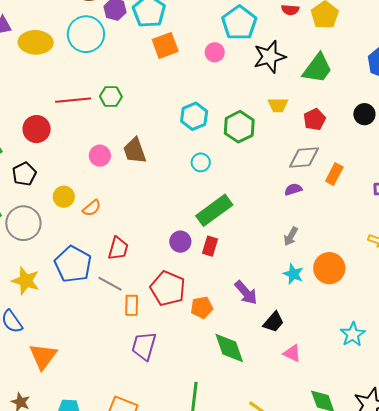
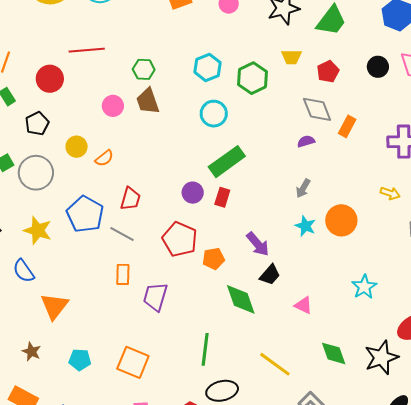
green hexagon: (111, 96) -> (144, 69), moved
gray diamond: (304, 157) -> (317, 109), turned 72
cyan circle: (201, 162) -> (214, 114), size x1.4
orange rectangle: (132, 305) -> (123, 274), moved
black trapezoid: (274, 322) -> (270, 275), moved

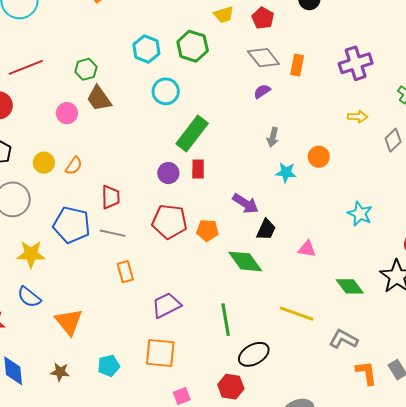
orange circle: (341, 220) -> (319, 157), size x0.7
orange pentagon: (214, 259) -> (207, 230), turned 30
purple trapezoid: (155, 297) -> (166, 305), moved, turned 64

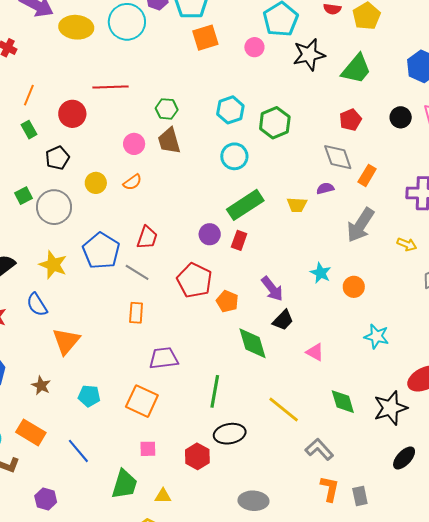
yellow trapezoid: (224, 15) -> (297, 205), moved
gray arrow: (273, 137) -> (360, 225), moved, size x1.8
orange circle: (319, 157) -> (354, 287), moved
orange semicircle: (74, 166) -> (132, 182), moved
cyan star: (360, 214) -> (377, 336), turned -30

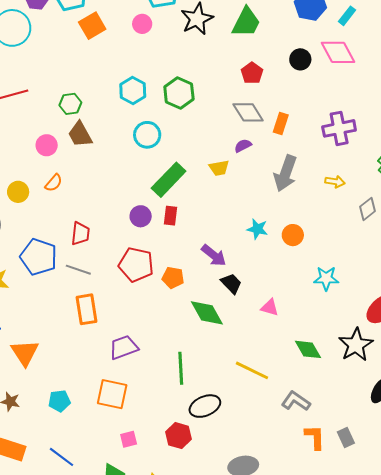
orange rectangle: (136, 313) -> (87, 309), size x1.4
black trapezoid: (283, 320) -> (231, 283), turned -75

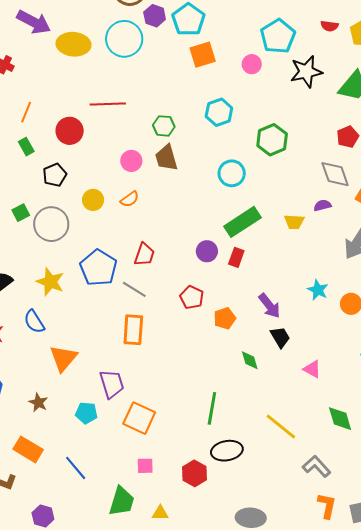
cyan hexagon: (133, 91) -> (219, 112), moved
red pentagon: (136, 265) -> (192, 297), size x0.7
orange pentagon: (173, 278) -> (225, 318), turned 30
green diamond: (207, 313) -> (250, 360), size x0.6
purple trapezoid: (124, 347) -> (112, 384), moved, turned 80

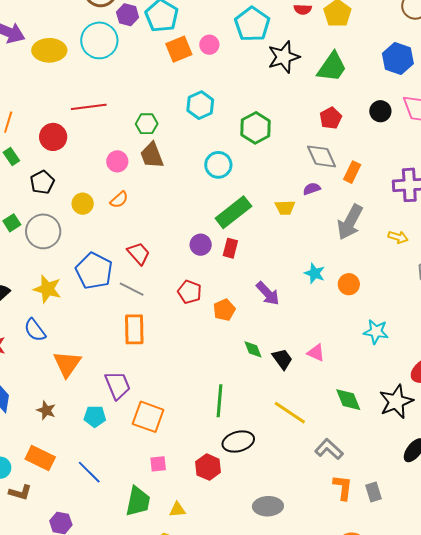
pink circle: (252, 64) -> (209, 45), moved
red trapezoid: (144, 255) -> (139, 254), turned -55
black trapezoid: (280, 337) -> (282, 359), moved

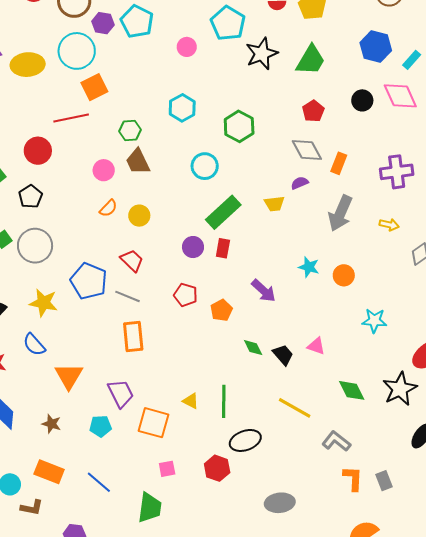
orange square: (179, 49) -> (94, 87), moved
yellow circle: (83, 204) -> (139, 216), moved
yellow triangle: (177, 510) -> (191, 401), moved, turned 36

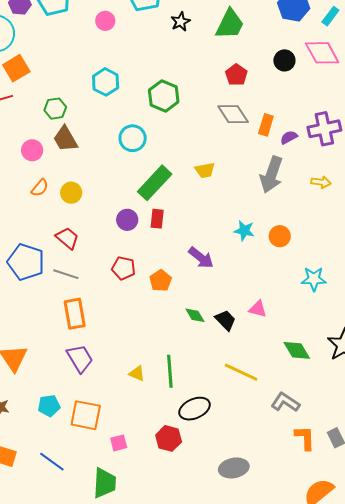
black star: (262, 54) -> (181, 22), size x0.6
purple semicircle: (300, 183) -> (289, 137), moved
purple trapezoid: (121, 393) -> (80, 358), moved
orange square: (153, 423) -> (86, 415), moved

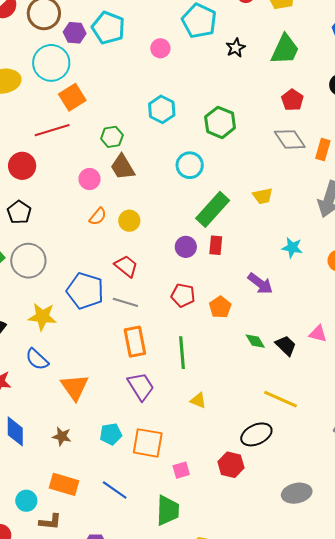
cyan star: (244, 231) -> (292, 248), moved
green line: (170, 371) -> (182, 353), moved
yellow line: (241, 372) -> (280, 399), moved

